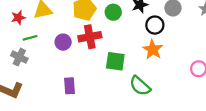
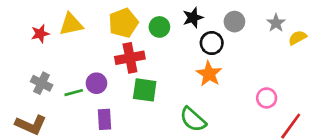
green line: (30, 38) -> (74, 93), moved
purple circle: (63, 42) -> (96, 83), moved
green square: (115, 61) -> (145, 90), moved

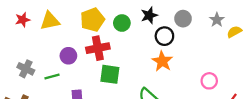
red star: (40, 34) -> (23, 20), moved
purple circle: (96, 83) -> (68, 56), moved

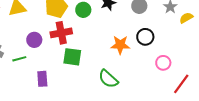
black circle: (164, 36) -> (145, 37), moved
orange star: (162, 61) -> (120, 45), turned -30

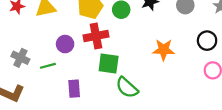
black circle: (145, 37) -> (207, 41), moved
green semicircle: (108, 79) -> (127, 88), moved

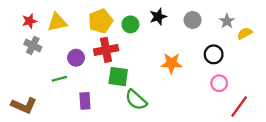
gray cross: (20, 58) -> (33, 45), moved

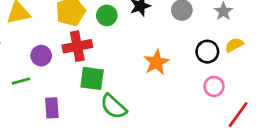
yellow semicircle: (245, 33) -> (234, 45), moved
orange star: (171, 63) -> (156, 62), turned -30

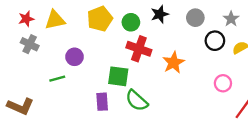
red cross: (77, 46) -> (139, 49), moved, turned 30
black circle: (207, 52) -> (215, 41), moved
purple rectangle: (52, 108) -> (102, 102), moved

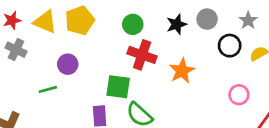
black star: (160, 14) -> (177, 24), moved
yellow pentagon: (100, 19) -> (80, 20), moved
yellow triangle: (55, 20) -> (45, 22), turned 35

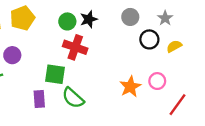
black star: (177, 24) -> (89, 19), moved
orange star: (182, 71) -> (130, 87), moved

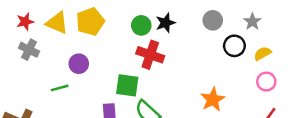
pink circle: (157, 81) -> (266, 82), moved

